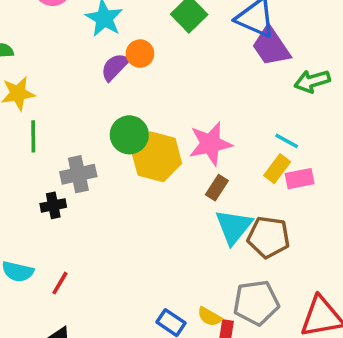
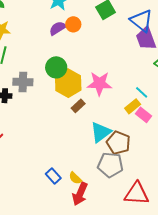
pink rectangle: (300, 179) -> (144, 115), turned 35
brown rectangle: (217, 188) -> (78, 106), moved
gray pentagon: (256, 303) -> (110, 165), moved

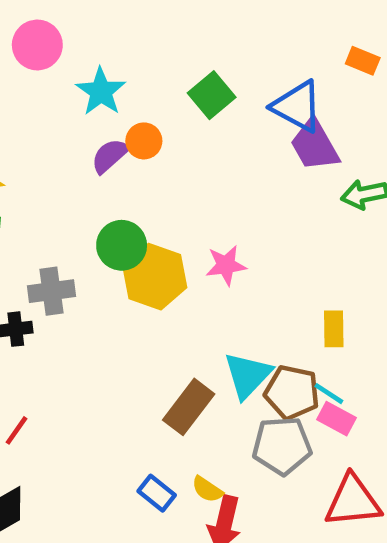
pink star: (99, 84) -> (226, 265), size x0.7
cyan line: (142, 92) -> (329, 394), moved
brown rectangle: (78, 106) -> (189, 407), moved, size x1.6
yellow rectangle: (133, 106) -> (334, 329), moved, turned -42
pink rectangle: (144, 115) -> (336, 419), moved

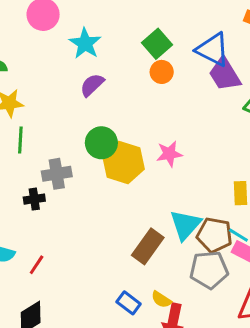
orange circle: (144, 141) -> (162, 72), moved

